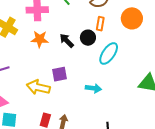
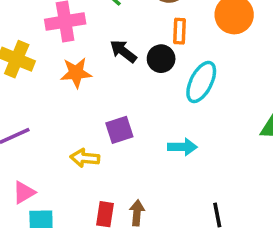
black arrow: (67, 41) -> (123, 51), moved
yellow arrow: (38, 87) -> (85, 158), size x0.7

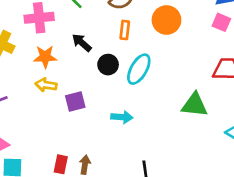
black circle: (161, 59) -> (108, 65), moved
yellow arrow: (85, 158) -> (46, 85), moved

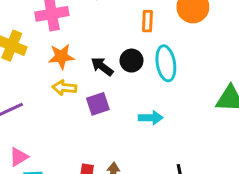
black arrow: (82, 43) -> (102, 66), moved
cyan ellipse: (139, 69) -> (166, 63), turned -36

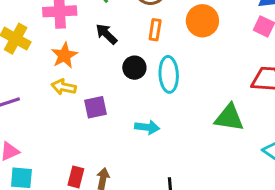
orange star: (61, 57) -> (64, 55), turned -30
black arrow: (102, 66) -> (106, 34), moved

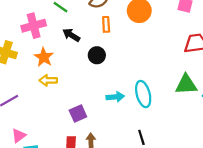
cyan ellipse: (169, 74) -> (143, 94), moved
purple square: (96, 107) -> (78, 114), moved
green triangle: (229, 118) -> (186, 85), moved

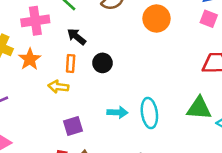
orange rectangle: (106, 24) -> (71, 64), moved
orange star: (44, 57) -> (30, 59), moved
yellow arrow: (48, 80) -> (58, 87), moved

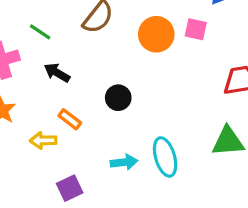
pink square: (209, 19) -> (196, 29), moved
black circle: (102, 63) -> (118, 98), moved
orange rectangle: (71, 64) -> (70, 119), moved, turned -48

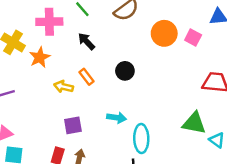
cyan ellipse: (165, 157) -> (141, 138), moved

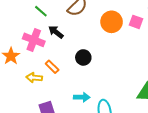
pink cross: (49, 22) -> (34, 40), moved, turned 30
black arrow: (86, 41) -> (56, 32), moved

